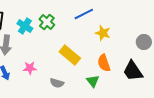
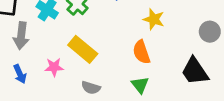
yellow rectangle: (70, 55) -> (83, 49), moved
orange semicircle: (104, 63) -> (141, 52), moved

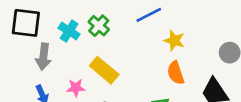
orange semicircle: (141, 52) -> (176, 73), moved

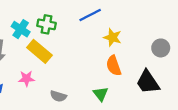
green cross: (99, 26) -> (47, 24), turned -30
yellow rectangle: (104, 70) -> (39, 51), moved

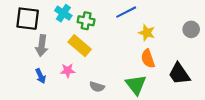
cyan cross: (21, 29) -> (63, 13), moved
gray circle: (161, 48) -> (191, 29), moved
green triangle: (101, 94) -> (136, 85), size x1.5

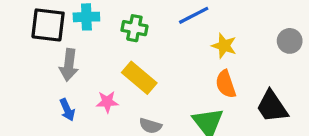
cyan cross: (63, 13) -> (86, 17), moved, turned -35
yellow rectangle: (80, 46) -> (139, 78), moved

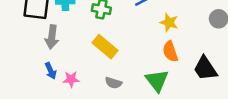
pink star: (107, 102) -> (71, 79), moved

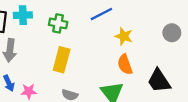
yellow rectangle: (105, 47) -> (62, 60), turned 65

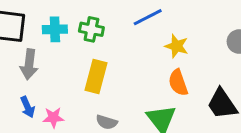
cyan cross: (23, 15) -> (55, 29), moved

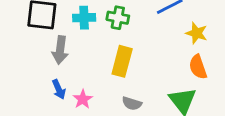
pink star: (53, 118) -> (83, 99), turned -30

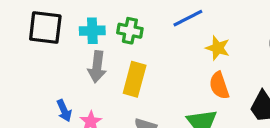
gray arrow: (60, 50) -> (97, 67), moved

